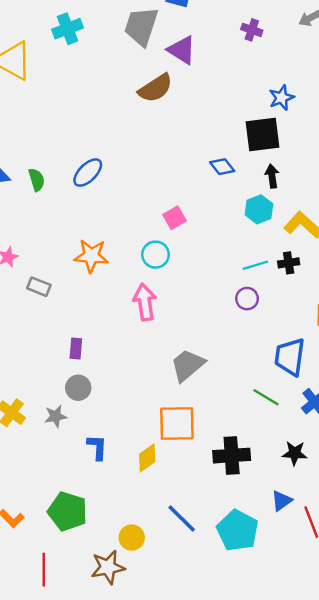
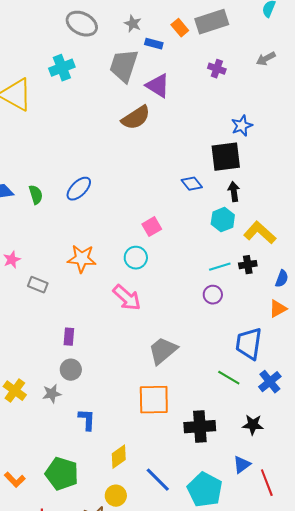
pink arrow: (145, 302) -> (127, 298), turned 140
yellow diamond: (147, 458) -> (119, 457), moved

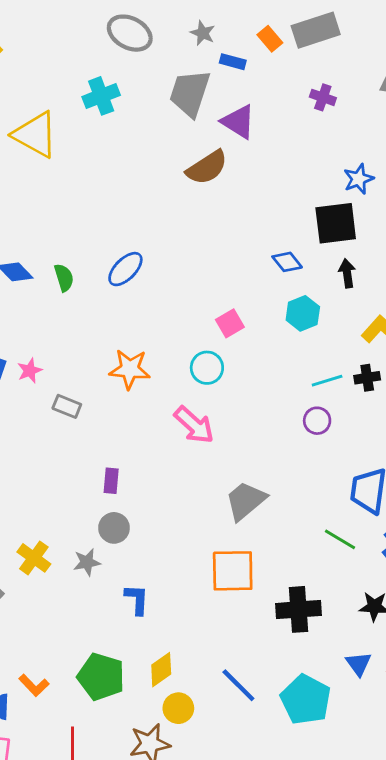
cyan hexagon: (223, 220) -> (303, 313), moved
yellow diamond: (119, 457) -> (161, 670), moved
blue triangle: (242, 465) -> (359, 664), turned -30

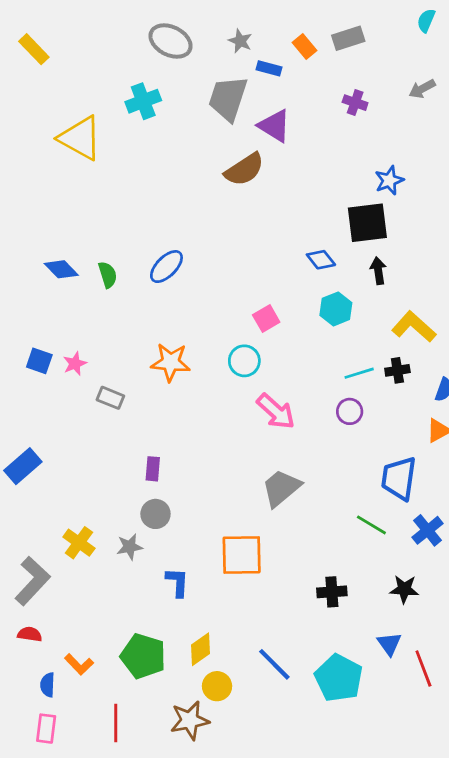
gray rectangle: (316, 30) -> (348, 38), size x0.7
pink arrow: (194, 425) -> (276, 411), moved
orange square: (233, 571) -> (242, 555), moved
black cross: (298, 609) -> (332, 592), size x0.7

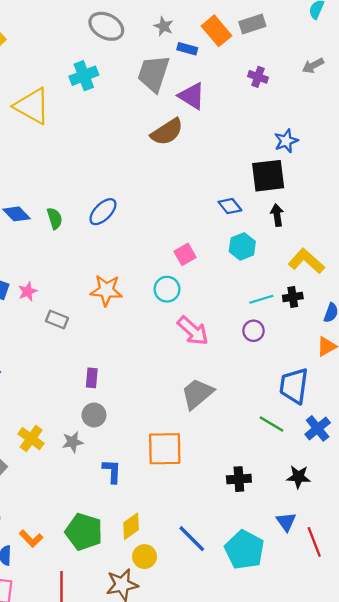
orange rectangle: (304, 46) -> (216, 31), size x1.5

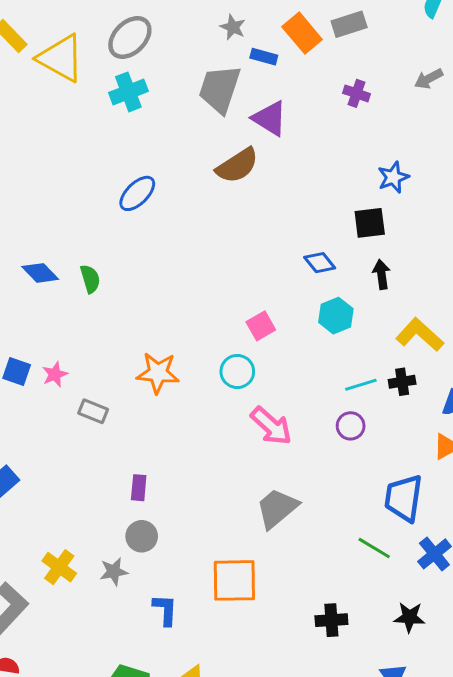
gray ellipse: (106, 26) -> (130, 38), moved, turned -72
yellow triangle: (32, 106) -> (61, 58), moved
black square: (268, 176) -> (370, 223), size x0.7
blue ellipse: (103, 212) -> (137, 193), moved

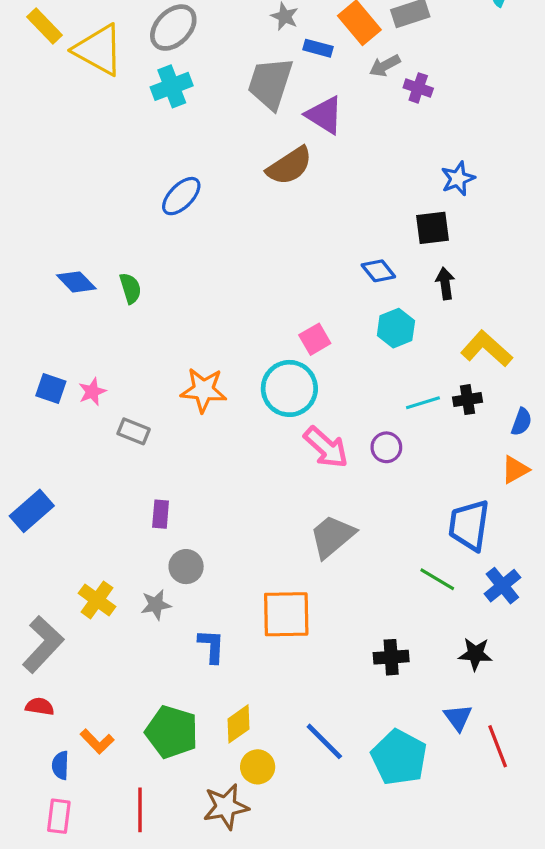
gray arrow: (429, 79) -> (385, 66), moved
cyan circle: (237, 371) -> (289, 388), size x1.5
purple circle: (351, 426) -> (386, 447), moved
purple rectangle: (139, 488) -> (161, 514), moved

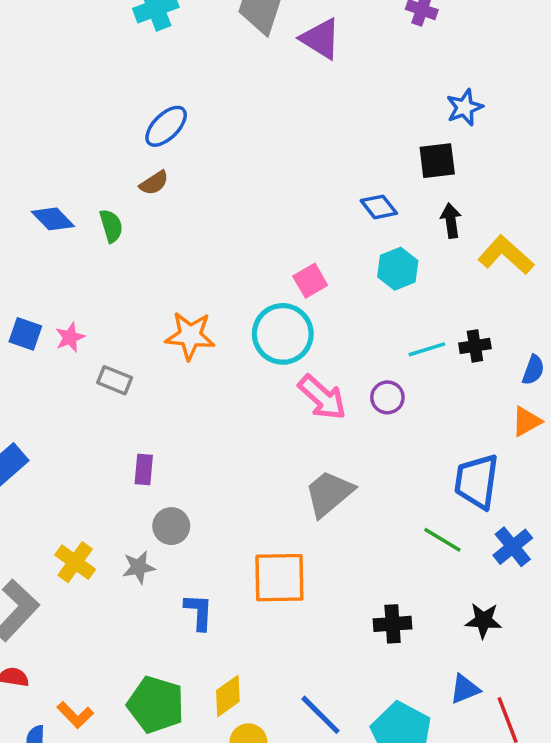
brown semicircle: (289, 166) -> (154, 183), moved, size x0.6
yellow L-shape: (487, 349) -> (506, 255), moved
blue triangle: (458, 718) -> (465, 689), turned 44

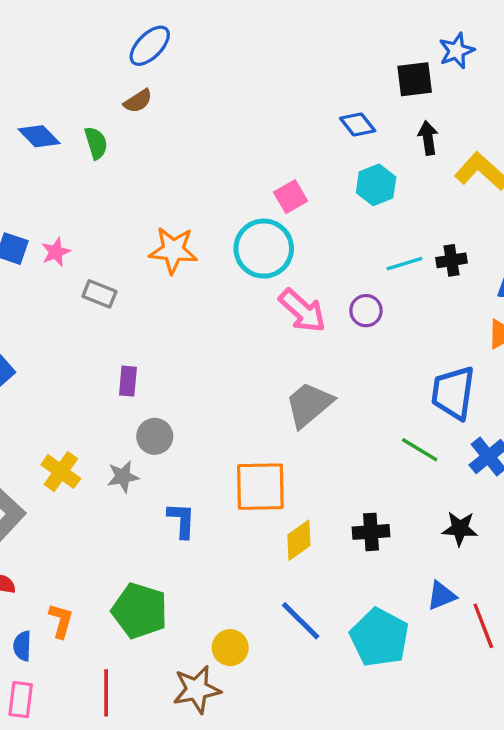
blue star: (465, 107) -> (457, 51), moved
yellow diamond: (228, 696) -> (299, 540), moved
orange L-shape: (75, 715) -> (61, 621), turned -120

